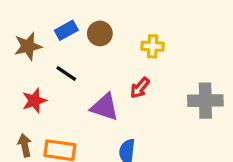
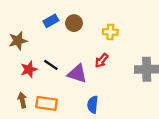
brown star: (28, 46) -> (18, 41), moved
black line: (66, 73) -> (51, 65), moved

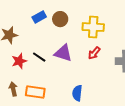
yellow cross: (110, 32) -> (93, 27), size x1.5
red arrow: (101, 61) -> (94, 53), moved
purple triangle: (77, 74) -> (63, 53), moved

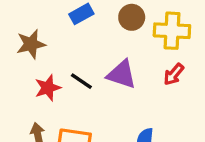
brown circle: (60, 19) -> (132, 17), moved

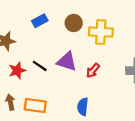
red arrow: (174, 74) -> (93, 70), moved

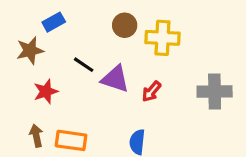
blue rectangle: (40, 21) -> (54, 22), moved
black line: (40, 66) -> (84, 65), moved

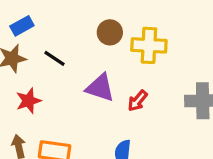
blue rectangle: (54, 22) -> (22, 26), moved
black line: (84, 65) -> (55, 58), moved

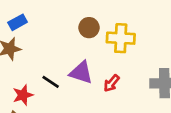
black line: (55, 58) -> (51, 82), moved
red star: (28, 101) -> (23, 95), moved

